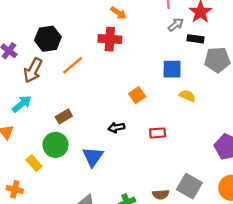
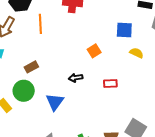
orange line: (73, 65) -> (40, 24), turned -54

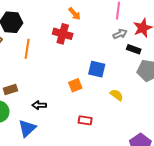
blue square: (124, 30) -> (97, 69), moved
black arrow: (76, 78) -> (39, 105), moved

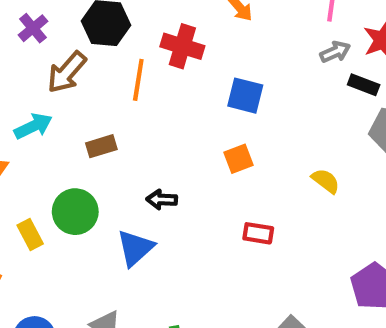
red cross: (63, 34) -> (182, 46), moved
blue square: (97, 69) -> (245, 96), moved
brown rectangle: (10, 90) -> (101, 146), moved

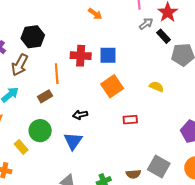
red cross: (182, 46) -> (81, 56), moved
orange line: (138, 80) -> (57, 74), moved
black rectangle: (364, 85) -> (163, 36), turned 40
orange square: (239, 159) -> (112, 86), size x1.5

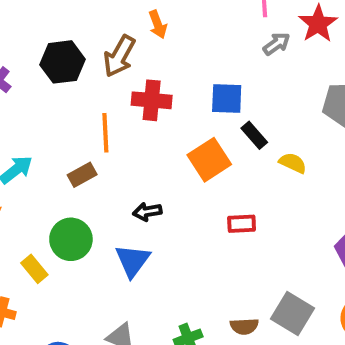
orange arrow: (95, 14) -> (158, 24), moved, turned 32
black rectangle: (163, 36) -> (254, 135), moved
blue square: (108, 55) -> (227, 98), moved
brown arrow: (20, 65) -> (119, 56), moved

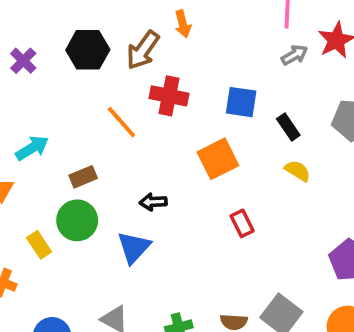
orange line: (105, 133) -> (121, 122), turned -45
black rectangle: (254, 135) -> (288, 127), moved
brown rectangle: (82, 175) -> (83, 177), moved
red rectangle: (242, 224) -> (242, 223), turned 60

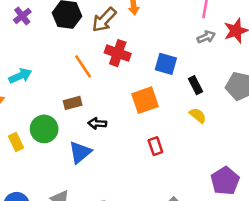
brown rectangle: (83, 177) -> (73, 103), moved

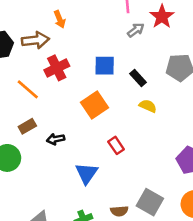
brown arrow: (104, 20) -> (35, 40), turned -124
red cross: (118, 53) -> (57, 68), turned -30
blue triangle: (80, 152) -> (87, 173), moved

